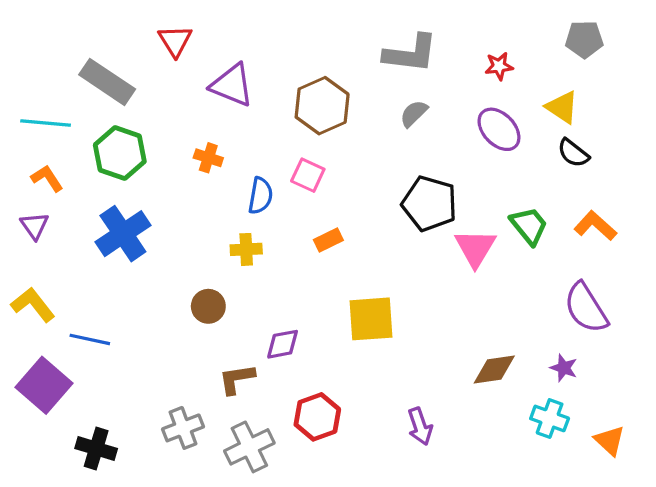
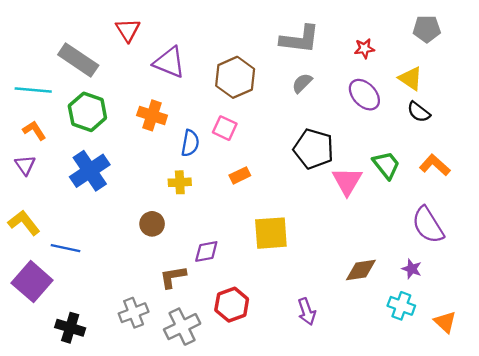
orange cross: (208, 158) -> (152, 115), size x1.4

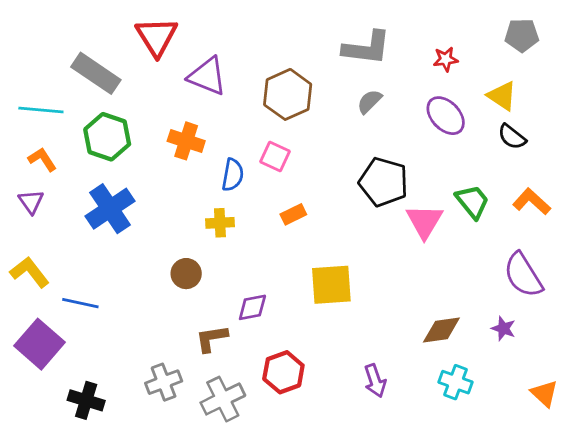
red triangle: (128, 30) -> (157, 37), size x1.4
cyan cross: (401, 306) -> (455, 382), moved

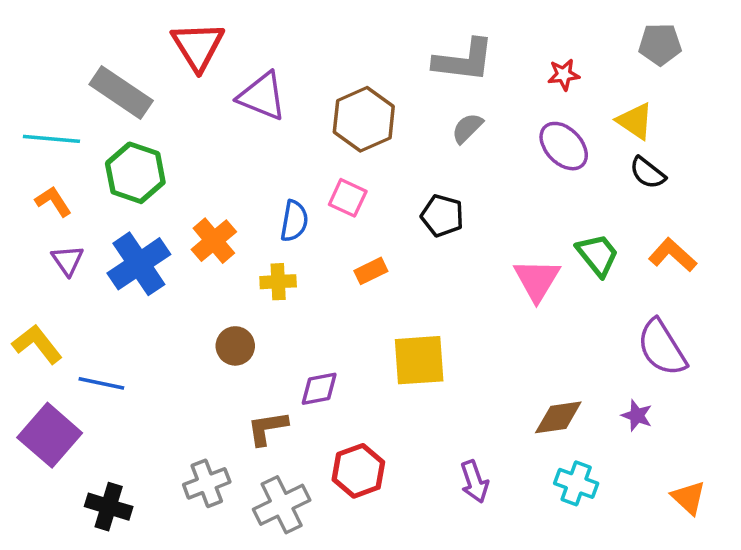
orange cross: (186, 141) -> (214, 241), moved, turned 32
black pentagon: (384, 182) -> (442, 216), moved, size x0.7
purple triangle: (31, 202) -> (67, 260), moved

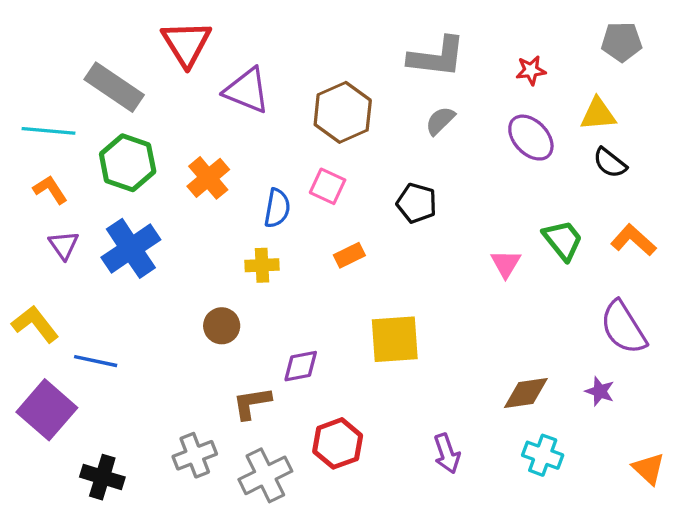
yellow triangle: (635, 121) -> (598, 114), turned -39
orange cross: (214, 241) -> (208, 178), moved
pink triangle: (537, 280) -> (506, 264), size x0.7

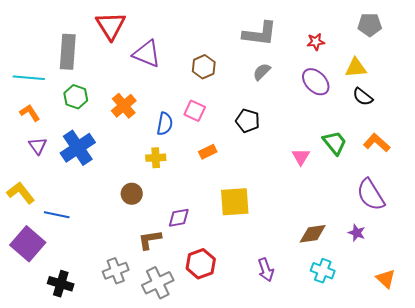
gray rectangle: (114, 87) -> (68, 52), turned 60
brown hexagon: (343, 112) -> (204, 67), size x0.7
green hexagon: (128, 163) -> (76, 97), size x0.7

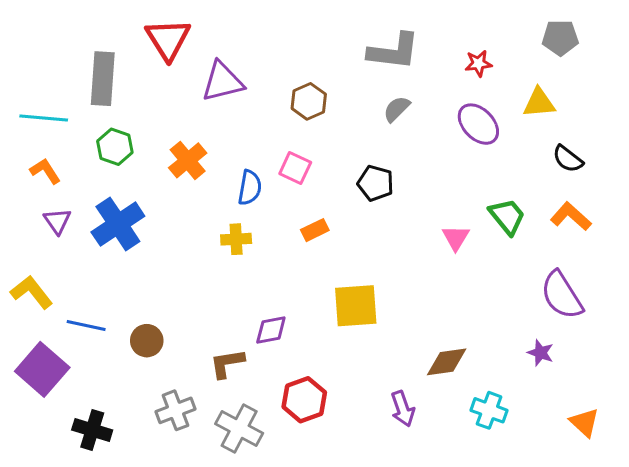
purple triangle: (147, 54) -> (222, 82), turned -36
black semicircle: (363, 97) -> (568, 159), moved
brown circle: (132, 194) -> (147, 341), moved
brown diamond: (313, 234) -> (447, 362), moved
gray cross: (158, 283) -> (239, 428), turned -36

